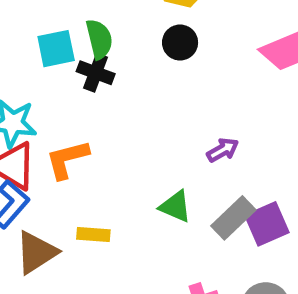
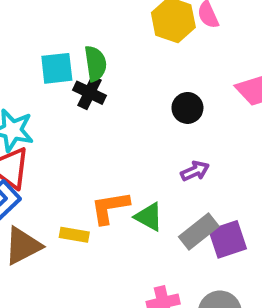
black circle: (180, 43) -> (187, 108), moved
orange L-shape: (67, 159) -> (110, 208), moved

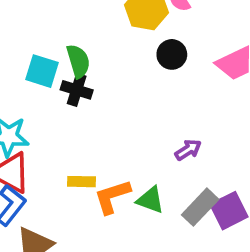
cyan square: (57, 68) -> (42, 71), turned 32
black circle: (187, 108) -> (172, 54), moved
yellow rectangle: (74, 235) -> (81, 182), moved

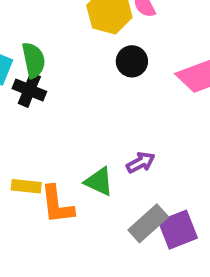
orange L-shape: (112, 197) -> (57, 205), turned -84
green triangle: (150, 200) -> (99, 182), moved

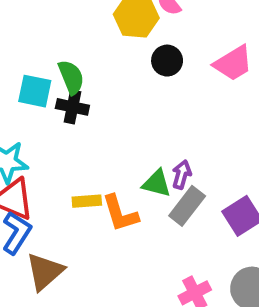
purple arrow: (141, 163) -> (182, 175), moved, turned -36
gray rectangle: (148, 223) -> (187, 206), moved

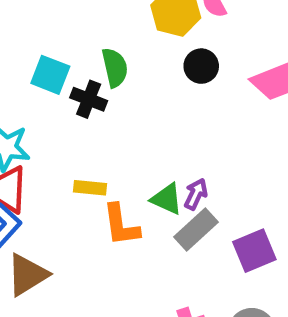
green semicircle: (71, 77) -> (115, 68), moved
yellow rectangle: (87, 201) -> (90, 188), moved

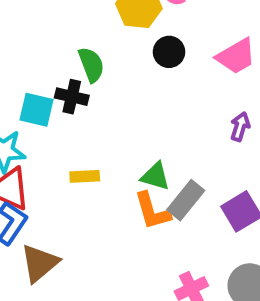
cyan square: (50, 75) -> (37, 110), moved
purple arrow: (196, 194) -> (240, 127), moved
orange L-shape: (121, 225) -> (152, 211), moved

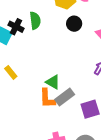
black cross: (72, 97) -> (16, 27), moved
yellow rectangle: (85, 176) -> (11, 72), moved, turned 40

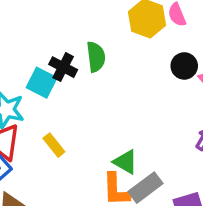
black circle: (74, 24) -> (184, 66), moved

